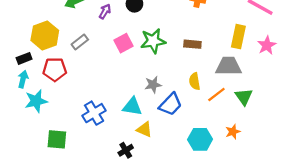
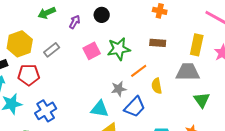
brown rectangle: (192, 44) -> (158, 43), moved
orange line: (216, 94) -> (139, 71), moved
blue cross: (94, 113) -> (46, 111), moved

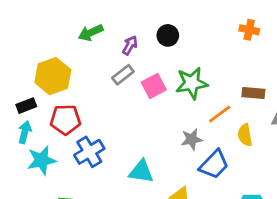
brown rectangle: (158, 43) -> (253, 93), moved
gray rectangle: (52, 50) -> (123, 75), moved
cyan triangle: (100, 109) -> (141, 171), moved
blue cross: (46, 111) -> (89, 152), moved

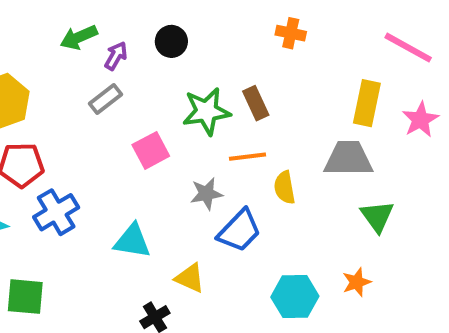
green arrow: (91, 33) -> (79, 37), moved
pink square: (154, 86) -> (151, 150), moved
brown rectangle: (253, 93) -> (256, 103), moved, turned 60
orange line: (220, 114) -> (248, 157), turned 30

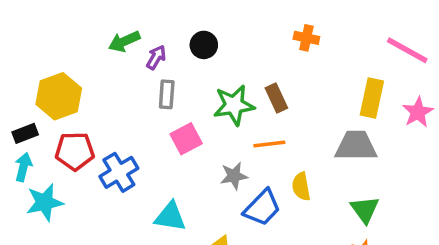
gray rectangle: (106, 99) -> (167, 94), moved, turned -48
yellow semicircle: (285, 188) -> (301, 186), moved
blue cross: (56, 212) -> (119, 172), moved
green triangle: (377, 216) -> (365, 209), moved

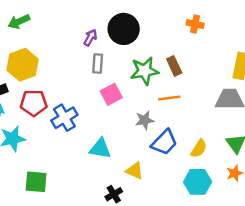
green arrow: (124, 41) -> (19, 22), moved
black circle: (204, 45) -> (124, 29), size x1.6
yellow semicircle: (301, 186) -> (199, 149), moved, turned -138

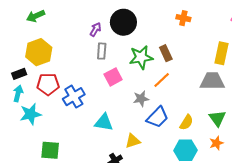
orange line: (169, 98) -> (162, 80), turned -36
yellow triangle: (135, 171) -> (133, 141), turned -42

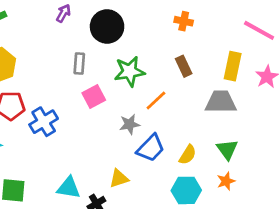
purple arrow: (96, 29) -> (63, 13), moved
brown rectangle: (166, 53) -> (184, 66), moved
cyan triangle: (104, 122) -> (69, 188), moved

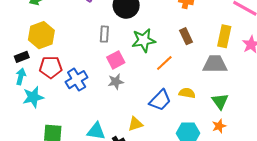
gray star: (129, 124) -> (116, 82), moved
yellow semicircle: (188, 155) -> (187, 93), moved, turned -112

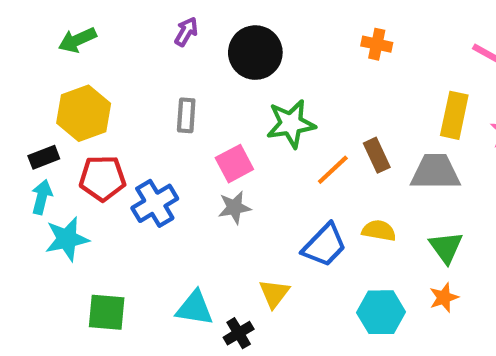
gray rectangle: (104, 34) -> (186, 115), moved
brown rectangle: (186, 36) -> (377, 155), moved
yellow triangle: (135, 124) -> (274, 293), turned -35

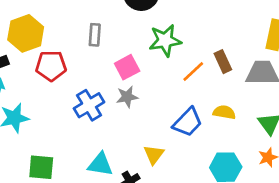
red pentagon: (102, 178) -> (51, 66), moved
blue cross: (155, 203) -> (89, 105), moved

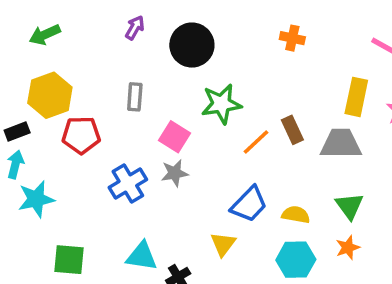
pink square: (127, 67) -> (175, 137), turned -30
yellow semicircle: (224, 112) -> (296, 215), moved
yellow triangle: (154, 155) -> (223, 244), moved

